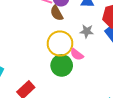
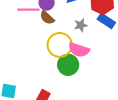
pink semicircle: (77, 54) -> (79, 50), size x1.5

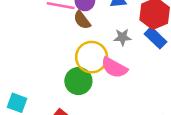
green circle: (68, 65) -> (78, 81), moved

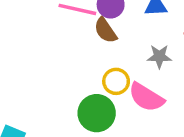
yellow circle: (92, 57) -> (116, 81), size x0.6

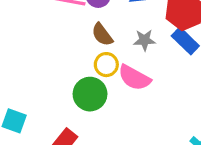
brown semicircle: (105, 30) -> (102, 35), moved

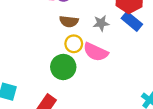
brown semicircle: (102, 35) -> (69, 22), turned -42

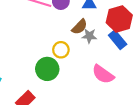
brown semicircle: (69, 22) -> (80, 27), moved, turned -63
pink semicircle: (96, 52) -> (103, 74), moved

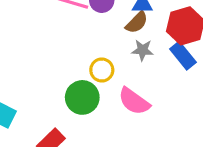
brown semicircle: (80, 27) -> (137, 22), moved
pink semicircle: (103, 74) -> (134, 101), moved

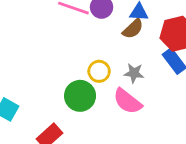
gray star: (143, 50) -> (134, 73), moved

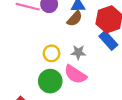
green circle: (80, 96) -> (50, 81), moved

